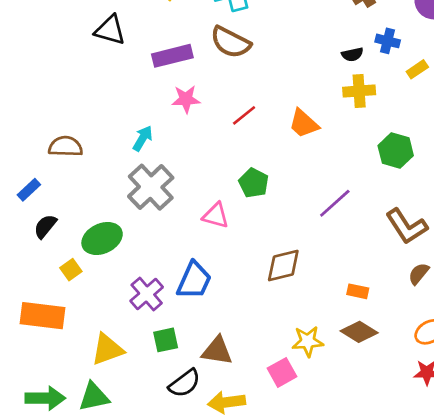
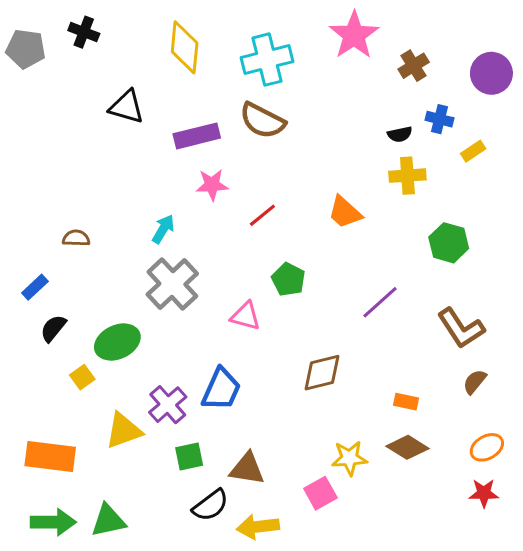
red line: (244, 115) -> (262, 215), moved
brown semicircle: (65, 146) -> (76, 238), size x0.7
orange rectangle: (42, 316) -> (50, 457), moved
yellow triangle: (107, 349) -> (123, 431), moved

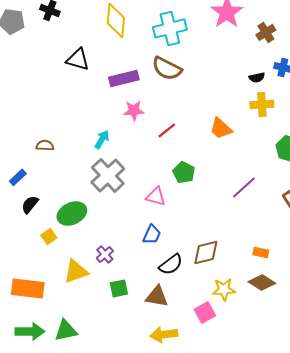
brown diamond: (322, 373) -> (206, 252), moved
blue trapezoid: (221, 389) -> (152, 234), moved, size x0.7
purple cross: (168, 405) -> (105, 254), size x0.7
black semicircle: (211, 505) -> (171, 264), moved

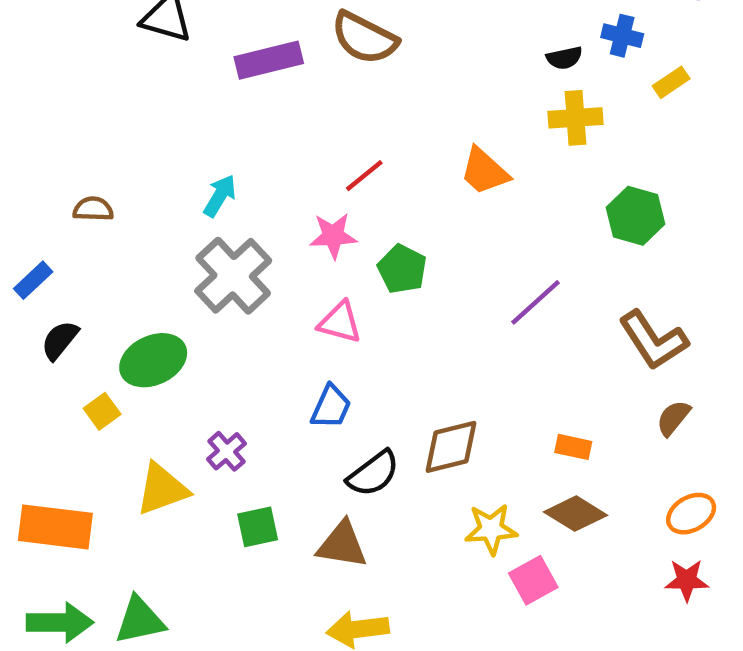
pink star: (134, 110) -> (333, 236), moved
pink square: (205, 312) -> (533, 580), moved

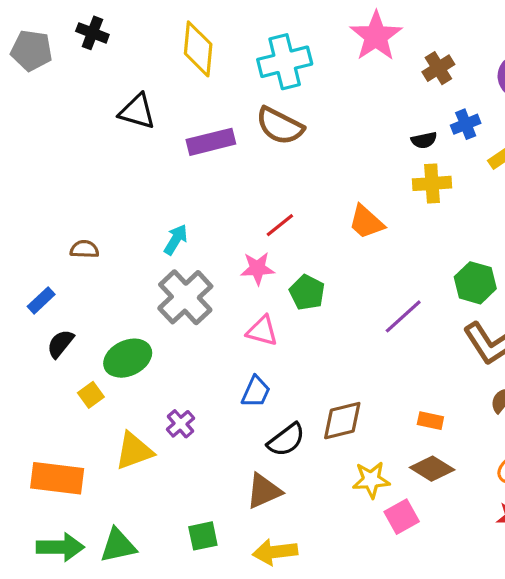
blue cross: (622, 36) -> (466, 124), turned -36
green hexagon: (636, 216) -> (475, 283), moved
green square: (258, 527) -> (203, 536), moved
brown triangle: (342, 545) -> (264, 491), turned -33

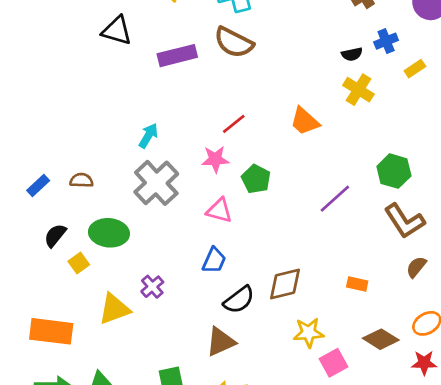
yellow cross: (432, 183) -> (358, 90), turned 36
brown semicircle: (84, 249) -> (81, 180), moved
black semicircle: (60, 344) -> (55, 235), moved
green ellipse: (128, 358) -> (109, 233), turned 30
brown diamond: (432, 469) -> (381, 339), moved

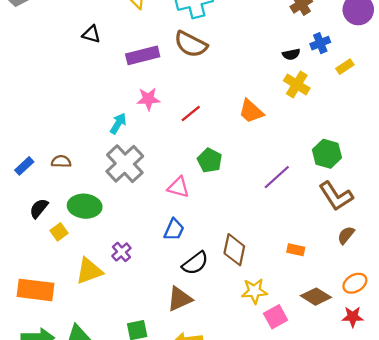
black triangle: (117, 31) -> (91, 34), size x0.7
pink star: (215, 159) -> (148, 99), moved
brown diamond: (285, 284) -> (234, 250), turned -64

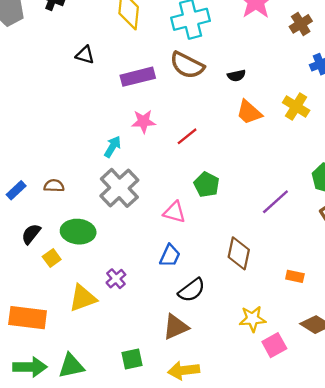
black semicircle: (291, 54) -> (236, 76), moved
orange trapezoid: (251, 111) -> (249, 112), moved
brown diamond: (234, 250) -> (239, 253), moved

